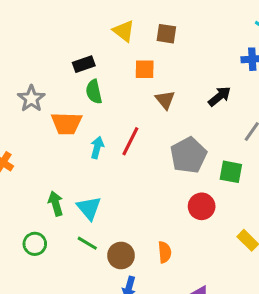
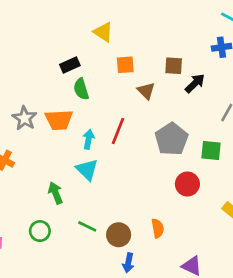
brown square: (166, 34) -> (174, 66), moved
gray star: (31, 99) -> (24, 118), moved
cyan triangle: (89, 208) -> (87, 170), moved

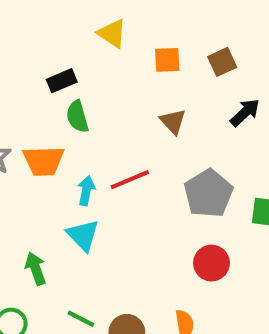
orange square: (125, 65) -> (167, 60), moved
brown square: (174, 66) -> (222, 62), moved, turned -30
red line: (118, 131) -> (130, 180), turned 44
red circle: (187, 184) -> (211, 263), moved

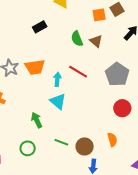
orange square: (167, 60) -> (99, 15), moved
green semicircle: (77, 117) -> (77, 39), moved
red line: (130, 180) -> (78, 72), turned 60

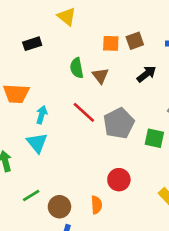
red line: (78, 72) -> (84, 112), moved
red circle: (122, 108) -> (119, 180), moved
green line: (61, 142) -> (31, 196), turned -64

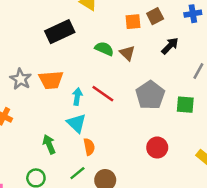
black rectangle: (32, 44) -> (60, 32), size x1.6
green semicircle: (77, 68) -> (104, 49), turned 132
red line: (84, 112) -> (103, 94), moved
orange semicircle: (96, 205) -> (89, 147), moved

